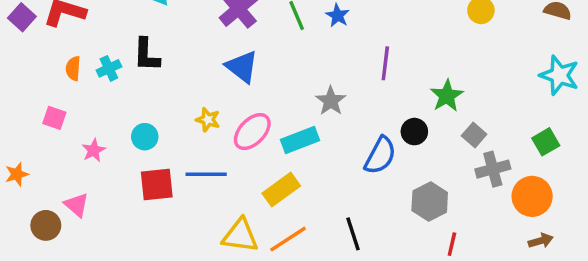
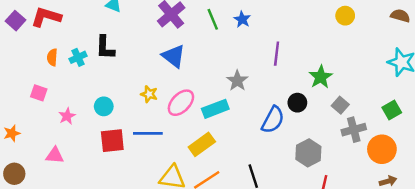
pink triangle: (77, 205) -> (55, 155), turned -36
brown circle: (46, 225) -> (14, 174), moved

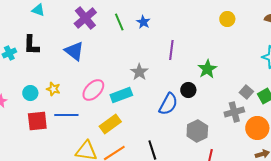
blue triangle: (174, 56) -> (74, 51), moved
yellow star: (149, 94) -> (53, 89), moved
gray square: (340, 105) -> (246, 92), moved

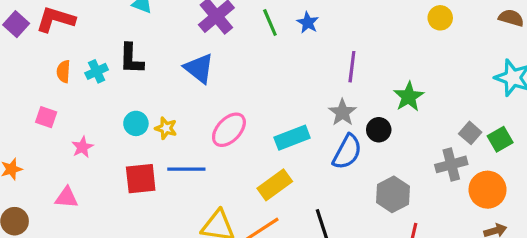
gray star: (139, 72) -> (342, 112), moved
cyan circle: (30, 93) -> (136, 123), moved
cyan rectangle: (121, 95) -> (292, 138), moved
yellow rectangle: (110, 124) -> (275, 185), moved

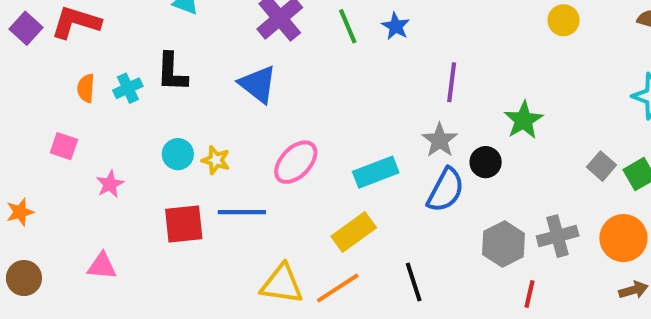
gray cross: (451, 164) -> (558, 236), moved
pink triangle: (67, 198) -> (102, 266), moved

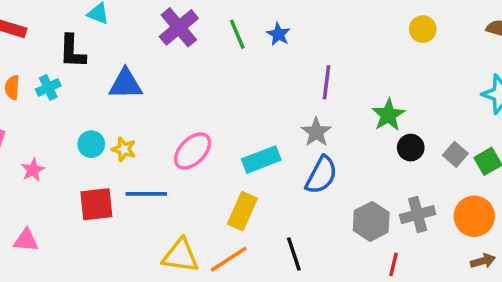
black L-shape: (172, 72) -> (72, 51), moved
blue triangle: (258, 84) -> (126, 84), moved, turned -39
black circle: (486, 162) -> (411, 148), moved
yellow rectangle: (354, 232) -> (242, 211), turned -30

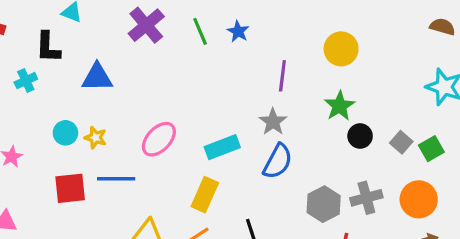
yellow circle: (423, 29) -> (341, 49), moved, size x1.4

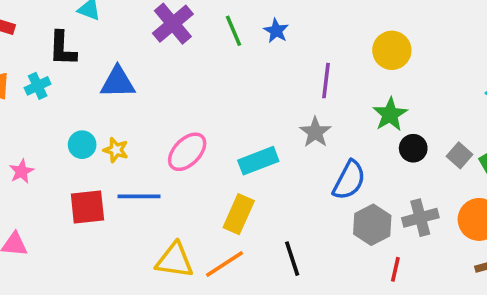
blue semicircle: (278, 161) -> (349, 180), moved

